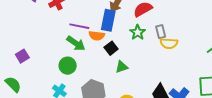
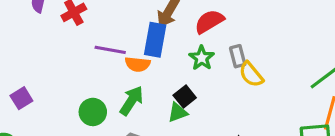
green arrow: (76, 43) -> (132, 101), moved, turned -90
yellow semicircle: (169, 43) -> (251, 74), turned 48
black square: (111, 48) -> (185, 96), moved

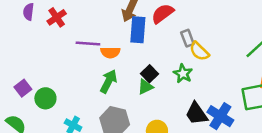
blue rectangle: (155, 40) -> (138, 30), moved
green star: (202, 58) -> (183, 74), moved
green circle: (93, 112) -> (45, 98), moved

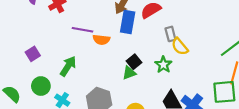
green arrow: (109, 81) -> (68, 66), moved
purple square: (23, 88) -> (33, 54), moved
green circle: (45, 98) -> (41, 86), moved

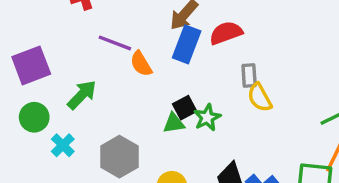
orange semicircle: (101, 40) -> (141, 64), turned 42
purple square: (33, 54) -> (31, 65), size x1.6
green star: (163, 65) -> (207, 118), moved

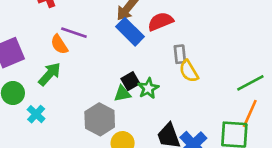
blue rectangle: (187, 44) -> (130, 32), turned -64
orange semicircle: (141, 64) -> (59, 44), moved
gray hexagon: (119, 157) -> (100, 119), moved

